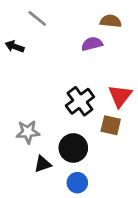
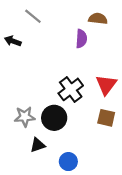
purple semicircle: (92, 44) -> (81, 39), turned 108
brown square: (111, 125) -> (106, 118), moved
black circle: (73, 148) -> (54, 118), moved

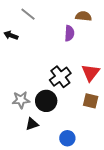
blue circle: (68, 162) -> (67, 138), moved

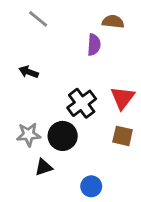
black arrow: (11, 35) -> (29, 72), moved

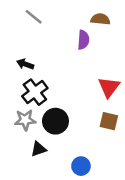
black cross: (82, 103) -> (35, 92), moved

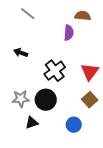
black cross: (35, 92) -> (55, 71), moved
brown square: (109, 121) -> (90, 100), turned 35
blue circle: (81, 166) -> (74, 125), moved

